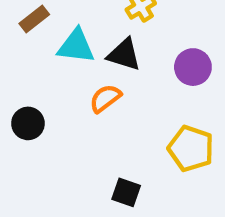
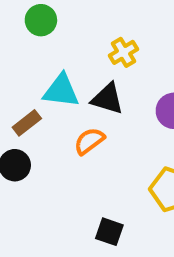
brown rectangle: (34, 19) -> (27, 123), moved

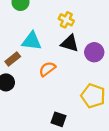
yellow cross: (124, 52) -> (66, 20), turned -32
black triangle: (107, 99) -> (70, 43), moved

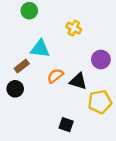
black triangle: (70, 43) -> (78, 81), moved
yellow pentagon: (93, 96) -> (100, 102), turned -30

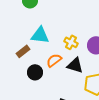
yellow cross: (74, 28) -> (71, 42), moved
black circle: (15, 89) -> (35, 72), moved

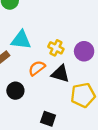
black circle: (35, 72) -> (15, 91), moved

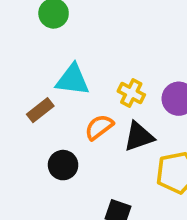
black triangle: (60, 74) -> (139, 137), turned -36

